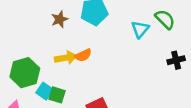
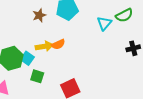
green semicircle: (165, 19) -> (124, 15), turned 108
cyan square: (45, 91) -> (27, 58), moved

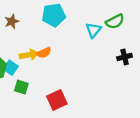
brown star: (39, 15) -> (12, 21), moved

